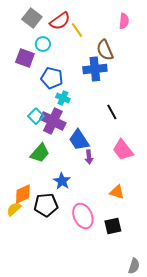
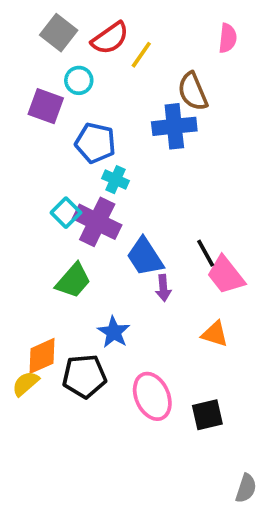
yellow line: (77, 30) -> (141, 55), turned 70
black line: (112, 112) -> (206, 253), moved
orange triangle: (117, 192) -> (215, 334), moved

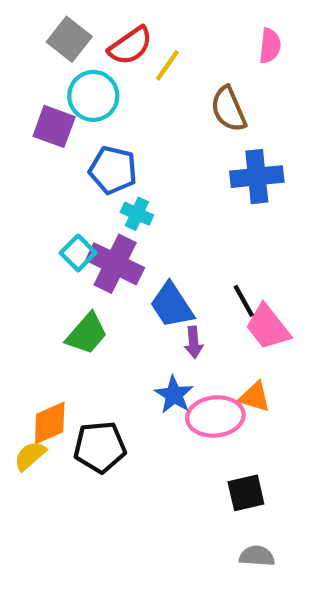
cyan circle: (79, 80) -> (93, 96), size x1.5
blue cross: (174, 126) -> (257, 177), moved
blue star: (114, 332) -> (174, 395), moved
pink ellipse: (152, 396) -> (215, 416), moved, turned -72
gray semicircle: (246, 488) -> (257, 556), moved, turned -104

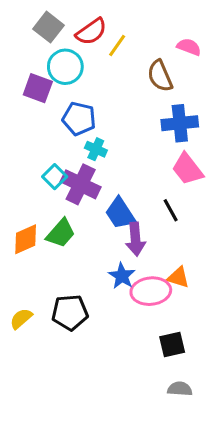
pink semicircle: (270, 46) -> (189, 47), moved, turned -75
pink trapezoid: (268, 327) -> (187, 169), moved
purple arrow: (194, 342) -> (136, 239), size x1.5
orange diamond: (50, 423) -> (26, 239), moved

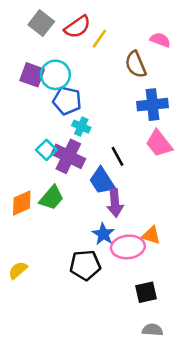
cyan circle: (65, 67) -> (55, 75), moved
black line: (171, 210) -> (118, 156), moved
black pentagon: (70, 312) -> (85, 265), moved

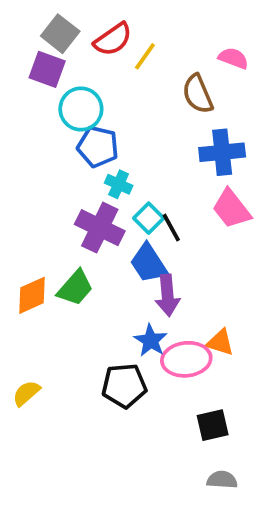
purple square: (32, 75) -> (47, 69), moved
cyan square: (46, 150) -> (149, 218), moved

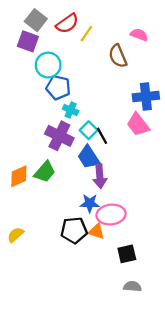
blue cross: (222, 152) -> (146, 97), moved
blue star: (151, 340) -> (90, 203), turned -30
orange triangle: (220, 342) -> (96, 231), moved

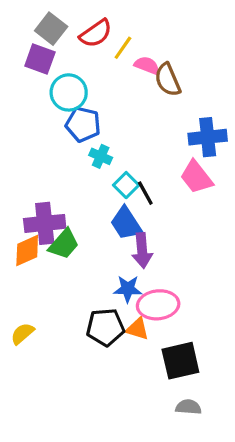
pink semicircle: (139, 35) -> (147, 65), moved
purple cross: (59, 136) -> (45, 223), moved, turned -32
black square: (127, 254) -> (180, 361), size x1.4

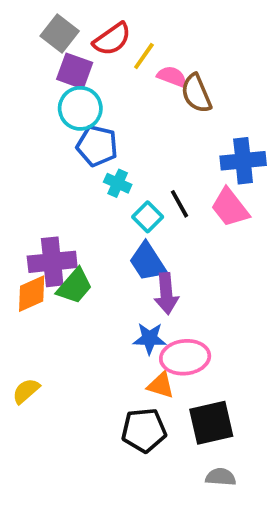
purple square: (40, 59) -> (75, 71), moved
black line: (145, 193) -> (179, 204), moved
black pentagon: (105, 327) -> (144, 430), moved

